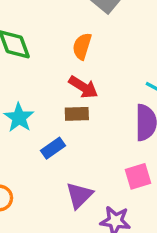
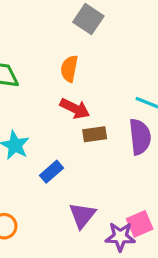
brown rectangle: (77, 114) -> (95, 134), moved
pink square: (138, 176) -> (140, 224), moved

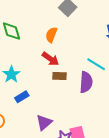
blue rectangle: (51, 172) -> (22, 97), moved

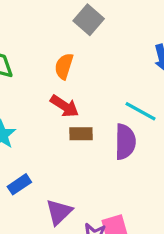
blue rectangle: (22, 97) -> (19, 184), moved

